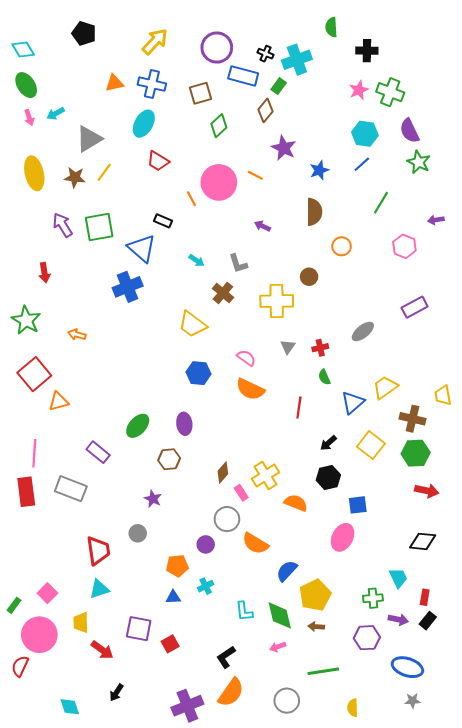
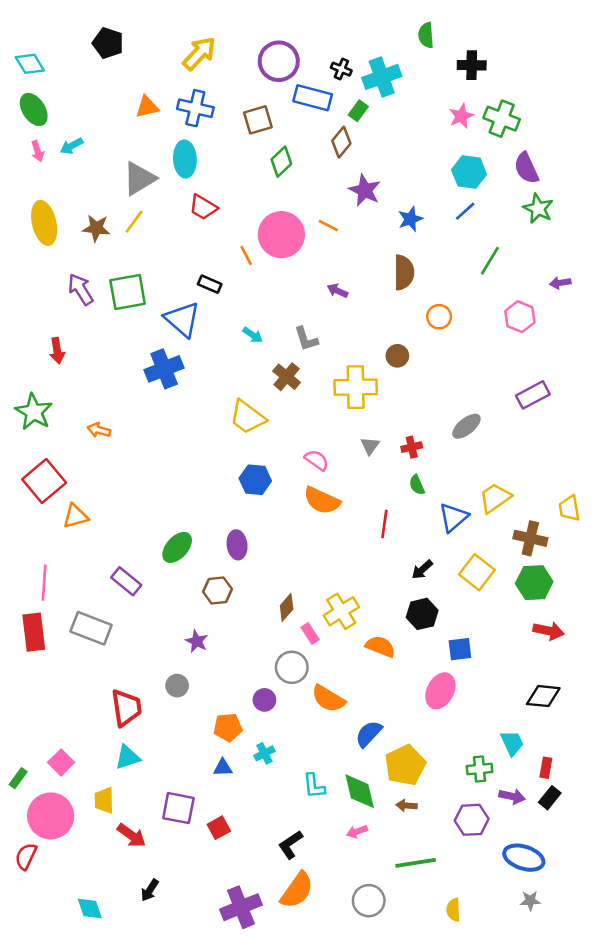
cyan ellipse: (144, 124) -> (185, 159), turned -32
gray triangle: (89, 139) -> (139, 179), moved

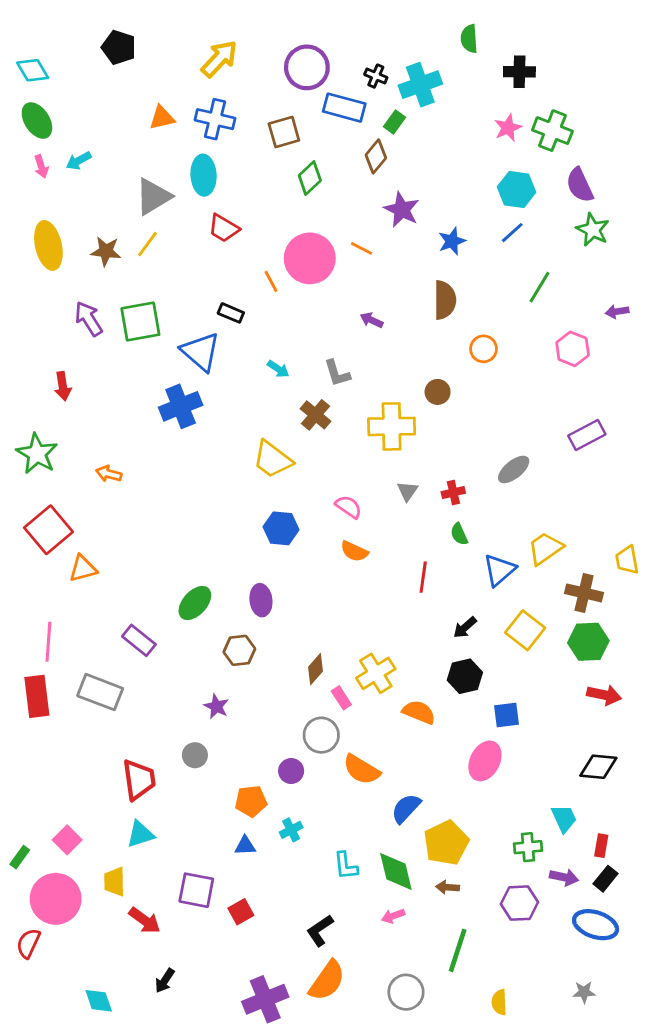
orange semicircle: (322, 501) -> (354, 551), size x0.7
blue ellipse: (524, 858) -> (596, 925), moved
green line: (416, 863) -> (458, 950), turned -63

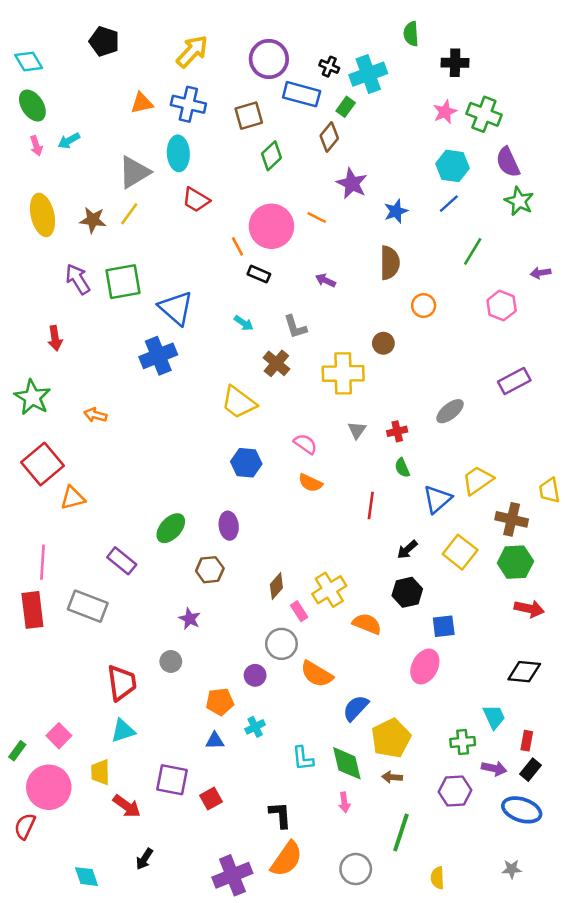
black rectangle: (231, 313) -> (259, 274), moved
pink arrow: (393, 916) -> (344, 802), turned -78
black L-shape: (320, 930) -> (280, 815), turned 120

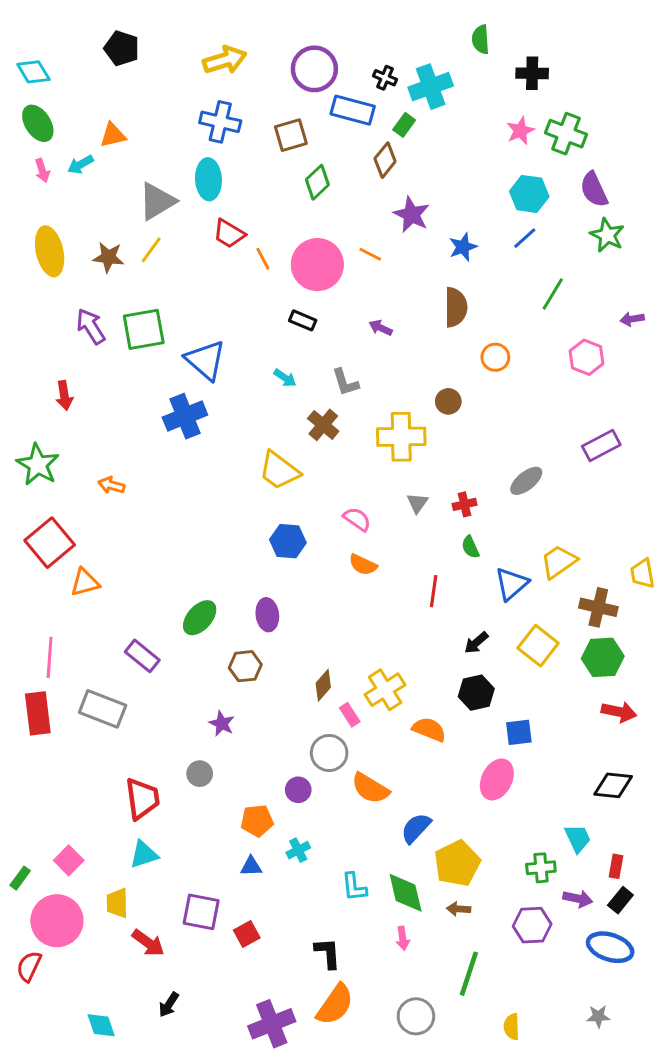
yellow arrow: (192, 51) -> (225, 60), turned 30
orange triangle: (142, 103) -> (113, 135), moved
orange line: (237, 246) -> (263, 259), moved

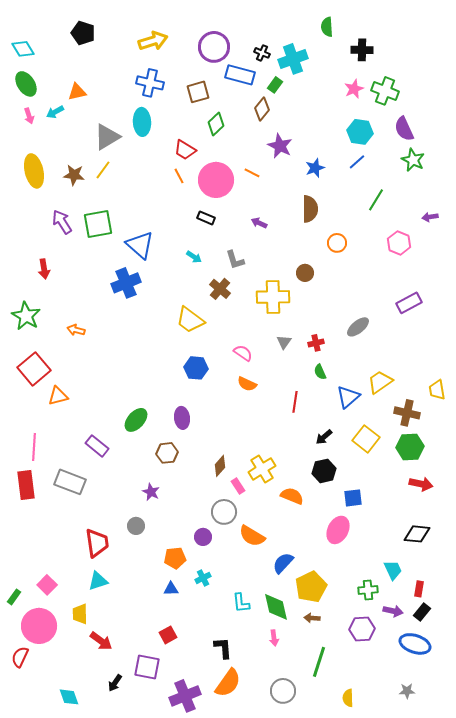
red trapezoid: (229, 234) -> (185, 150), moved
purple square: (201, 912) -> (147, 667), moved

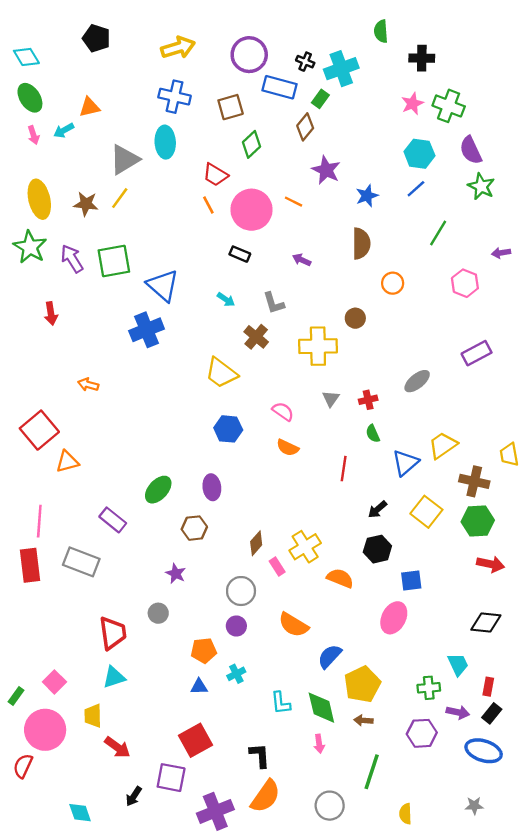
green star: (26, 316) -> (30, 247), moved
gray circle: (224, 512) -> (241, 591), moved
red square: (168, 635) -> (196, 740), size x1.6

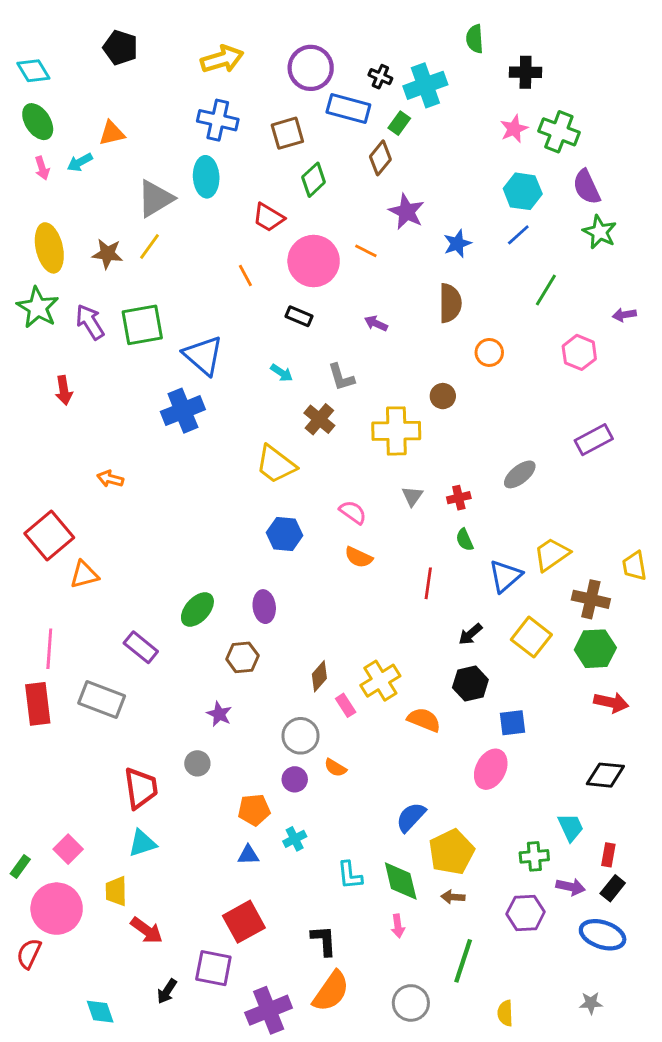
orange line: (208, 205) -> (245, 276), moved
orange semicircle: (293, 625) -> (335, 768), moved, size x0.6

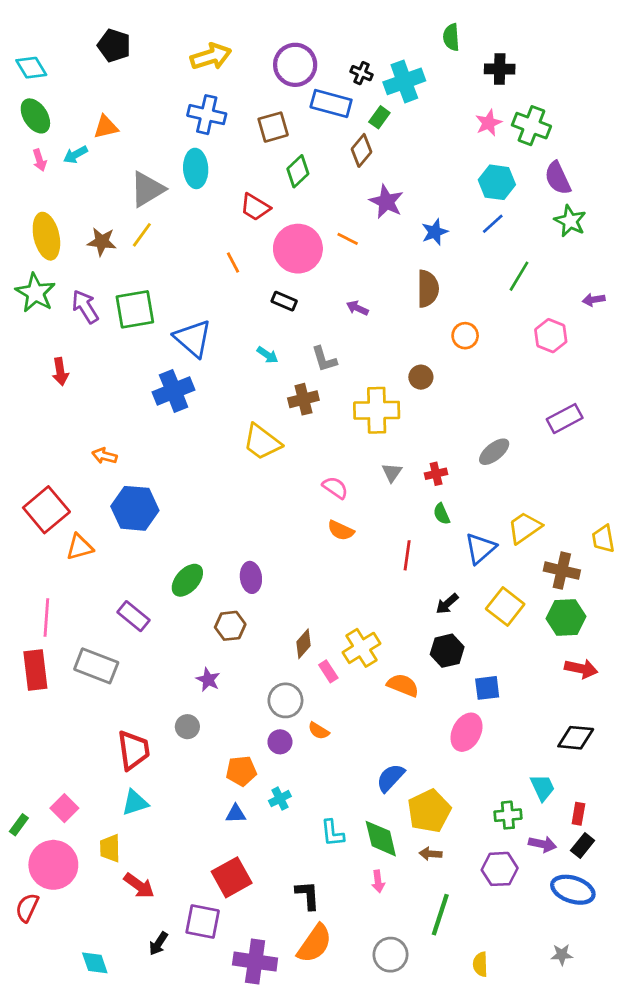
brown cross: (319, 419) -> (303, 399), turned 36
blue hexagon: (285, 534) -> (135, 508), moved, size x1.4
purple cross: (269, 1010) -> (255, 962), turned 30

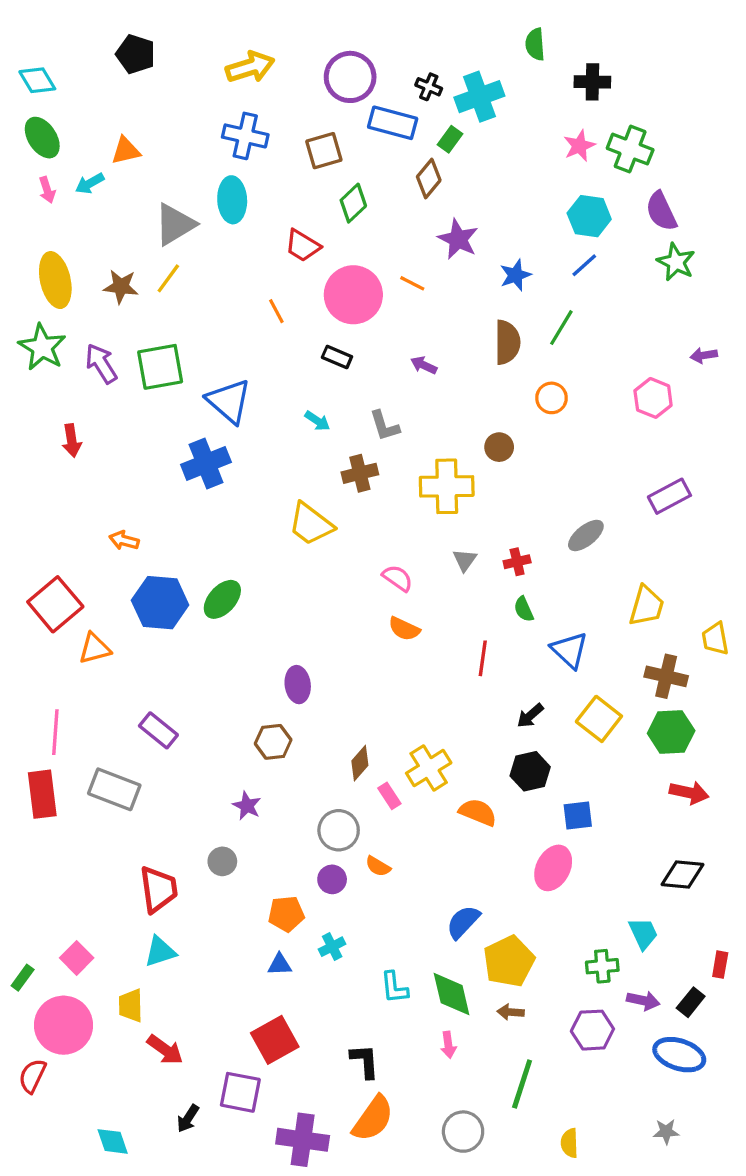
green line: (519, 276) -> (561, 328), moved
yellow trapezoid: (525, 528) -> (646, 606), moved, turned 141
blue triangle: (480, 548) -> (570, 650), turned -36
green ellipse: (187, 580) -> (222, 599), moved
red rectangle: (578, 814) -> (720, 965), moved

